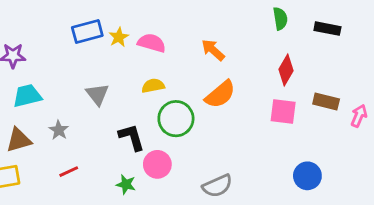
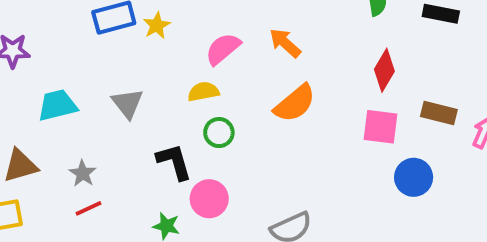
pink semicircle: (152, 43) -> (223, 49), moved, turned -56
cyan trapezoid: (27, 96) -> (57, 105), moved
green circle: (176, 119) -> (219, 133), moved, size x0.6
gray star: (59, 130) -> (83, 173), moved
blue circle: (307, 176) -> (414, 177), moved

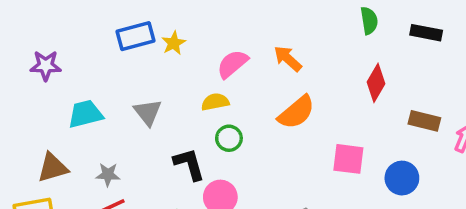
pink square: (380, 127) -> (348, 159), moved
gray star: (83, 173) -> (108, 175), turned -30

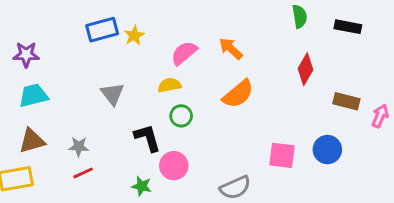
cyan trapezoid: (85, 114) -> (33, 95), moved
pink square: (348, 159) -> (282, 155), moved

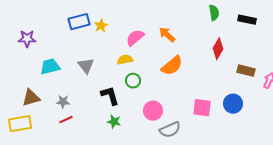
cyan trapezoid: (33, 95) -> (50, 67), moved
pink circle: (174, 166) -> (153, 111), moved
green star: (142, 186) -> (114, 122), moved

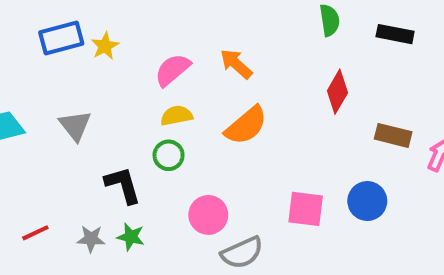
yellow semicircle: (125, 60) -> (176, 116), moved
gray star: (63, 102) -> (91, 239), moved

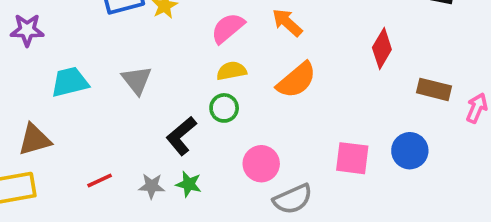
black L-shape: (123, 185) -> (181, 136), turned -114

